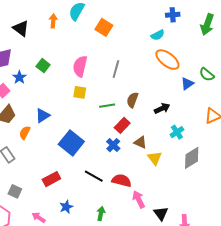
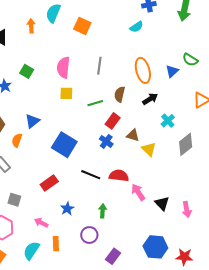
orange ellipse: (167, 60) -> (143, 70), moved, turned 45

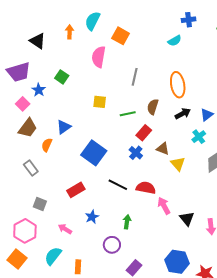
pink semicircle: (63, 68) -> (99, 57), moved
blue triangle: (172, 71) -> (207, 115), moved
orange rectangle: (56, 244) -> (78, 267), moved

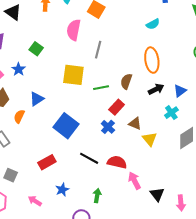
cyan semicircle: (175, 41) -> (153, 24), moved
gray line: (135, 77) -> (98, 50), moved
blue star: (39, 90) -> (19, 69), moved
yellow square: (100, 102) -> (73, 75), size x1.6

